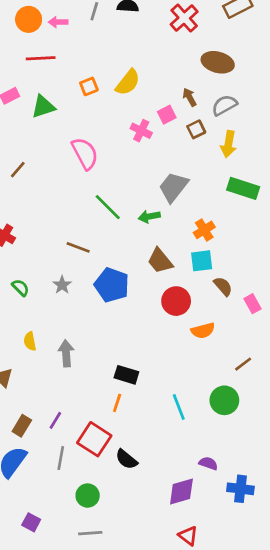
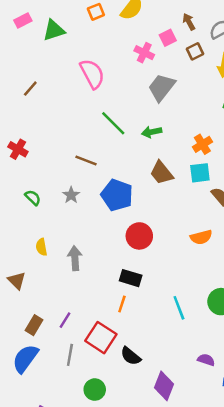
gray trapezoid: (173, 187) -> (162, 87), moved
red circle: (176, 301) -> (139, 236), moved
purple diamond: (181, 491) -> (164, 386), moved, turned -52

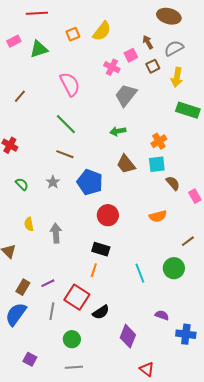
green line: (113, 123) -> (66, 124), moved
purple line: (65, 320) -> (48, 283), turned 32
black semicircle: (131, 356) -> (101, 312), turned -72

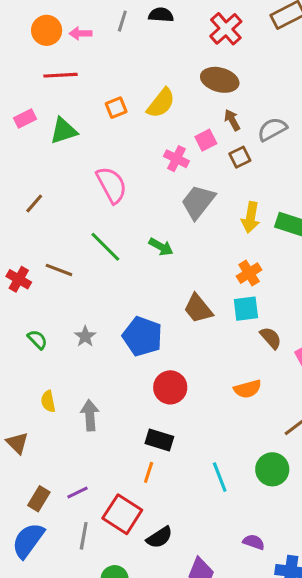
brown ellipse: (169, 16) -> (220, 80), moved
yellow arrow: (177, 77) -> (251, 217), moved
green arrow: (118, 131) -> (161, 247), moved, turned -140
brown line: (65, 154) -> (59, 270), moved

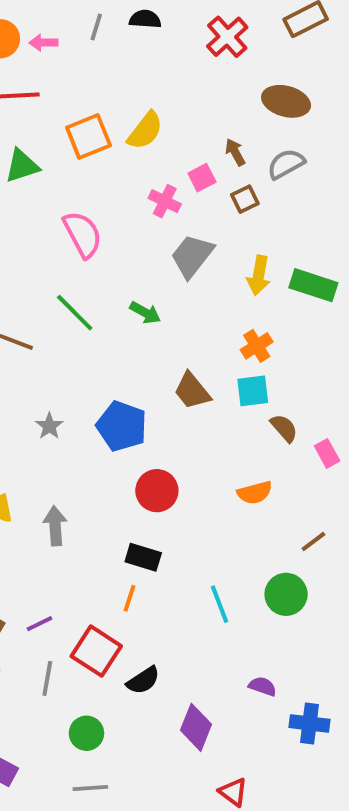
brown ellipse: (220, 80) -> (286, 101), moved
orange square: (116, 108) -> (88, 137), size x1.6

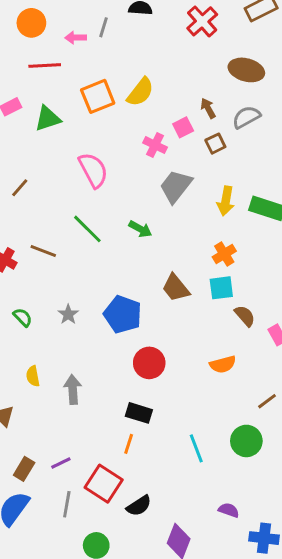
gray line: (96, 27) -> (104, 27), moved
pink arrow: (43, 43) -> (76, 38), moved

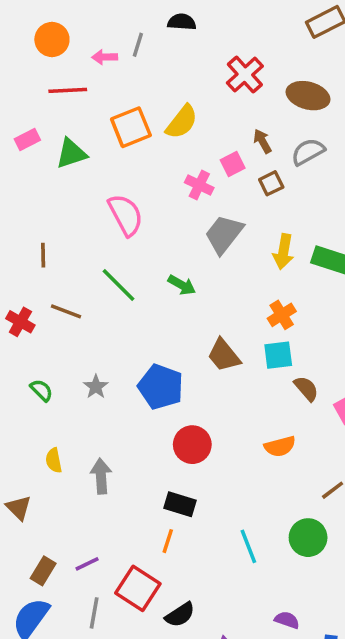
red cross: (202, 21) -> (245, 75), moved
brown line: (20, 188) -> (43, 255), moved, turned -42

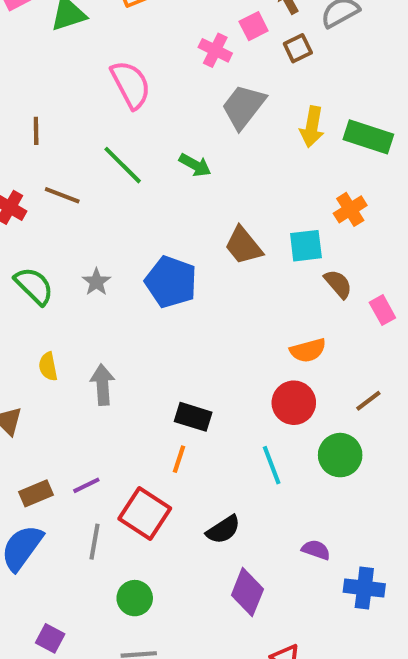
orange cross: (282, 315) -> (350, 209), moved
green semicircle: (41, 390) -> (34, 286), size x1.5
red circle: (192, 445) -> (294, 403), moved
brown rectangle: (43, 571) -> (36, 493), turned 36
black semicircle: (180, 615) -> (223, 530), moved

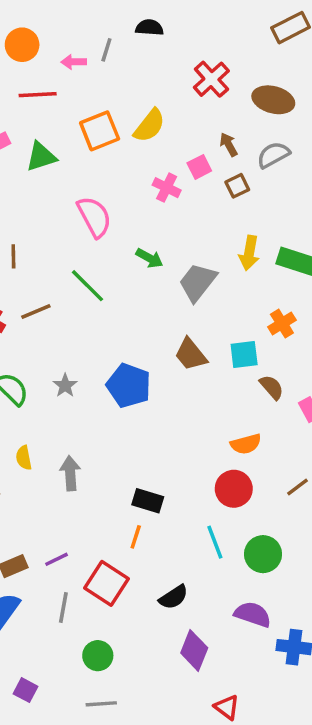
gray trapezoid: (243, 107) -> (198, 282), moved
green arrow: (195, 165) -> (149, 258), moved
brown line: (62, 195) -> (36, 311), turned -44
green circle: (340, 455) -> (263, 554), moved
purple semicircle: (316, 550) -> (253, 614), size x1.5

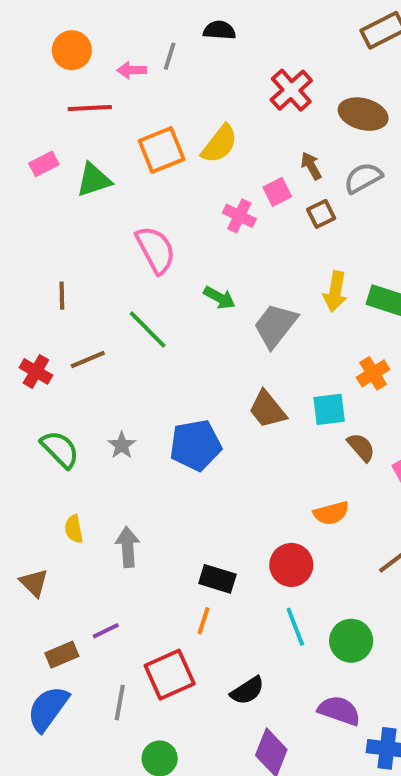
blue pentagon: (129, 385) -> (196, 445), turned -30
red circle: (234, 489) -> (291, 565), moved
purple line: (56, 559) -> (106, 631), moved
red square: (106, 583) -> (170, 675), turned 33

